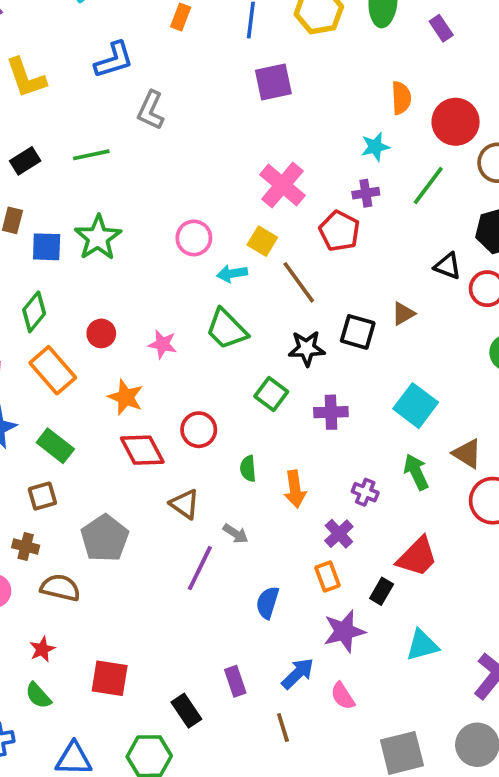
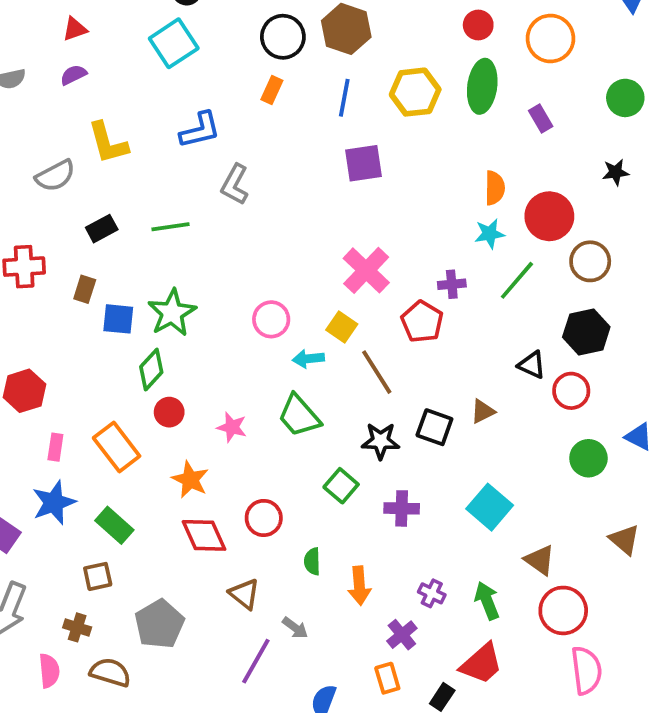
cyan star: (375, 147) -> (490, 234), moved
green diamond: (34, 312) -> (151, 370), moved
green arrow: (416, 472) -> (487, 601), moved

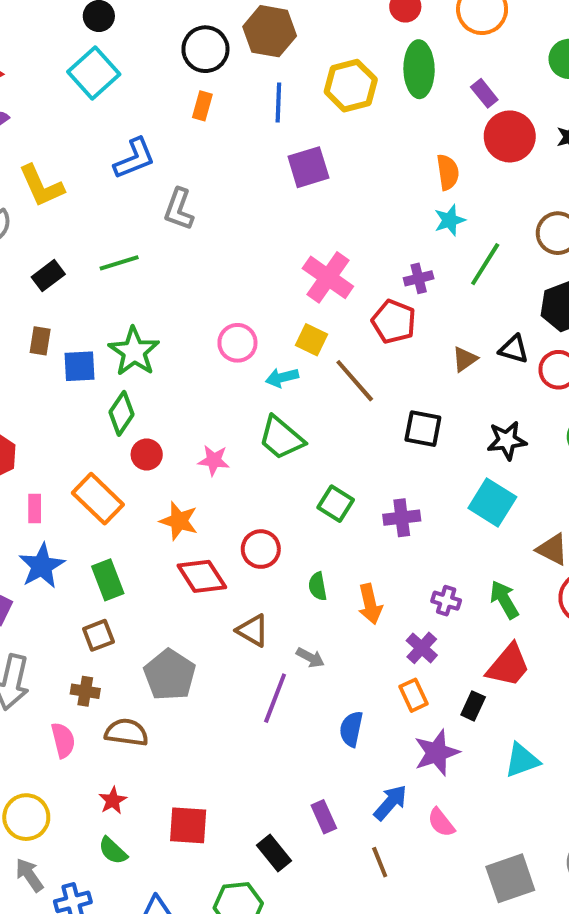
red circle: (549, 216) -> (510, 136), moved
brown triangle: (483, 411) -> (465, 359), moved
black star: (381, 441) -> (507, 440), moved
green rectangle: (114, 525) -> (108, 580), turned 36

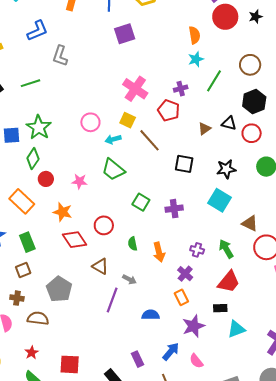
black rectangle: (473, 706) -> (220, 308), moved, turned 64
blue semicircle: (351, 729) -> (151, 315), turned 78

